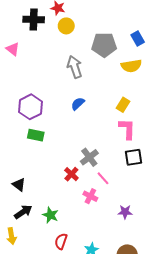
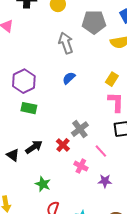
pink line: (103, 178) -> (101, 151), moved
black arrow: (23, 212) -> (34, 147), moved
purple star: (125, 212) -> (105, 181), moved

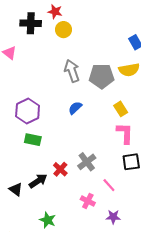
gray pentagon: (94, 22) -> (102, 76), moved
yellow rectangle: (112, 79) -> (121, 109), turned -64
red cross: (63, 145) -> (60, 169), moved

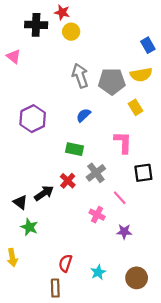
yellow rectangle: (121, 109) -> (135, 107), moved
pink L-shape: (125, 133) -> (123, 142), moved
green rectangle: (33, 140) -> (74, 149), moved
green star: (48, 220) -> (29, 227), moved

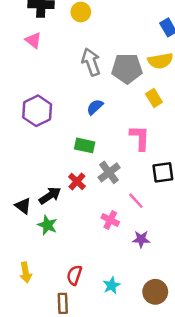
pink triangle: (13, 56) -> (33, 40), moved
green star: (29, 227) -> (47, 225), moved
yellow arrow: (12, 258) -> (26, 273), moved

